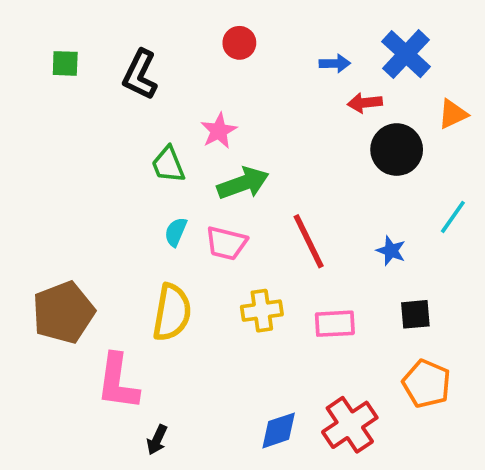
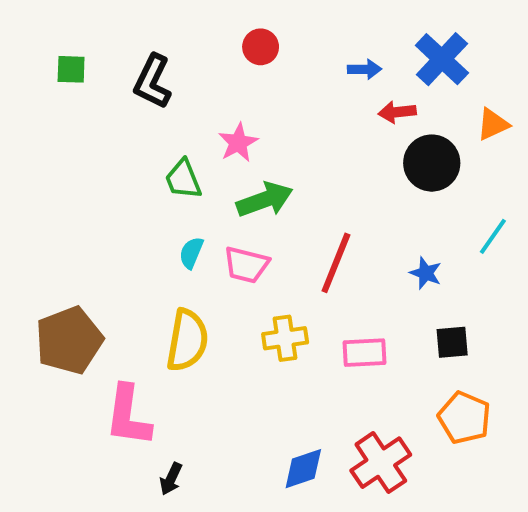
red line: (309, 241) -> (336, 263), turned 48

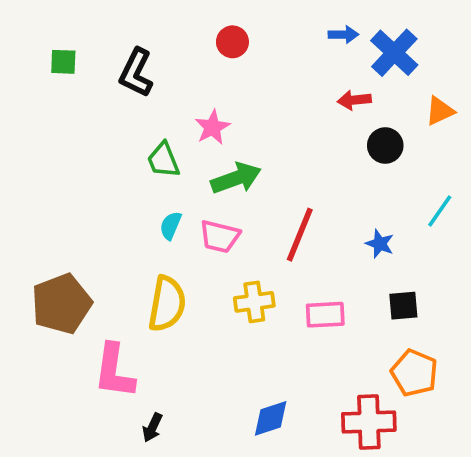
blue arrow: (365, 69) -> (343, 35), moved
black circle: (432, 163) -> (385, 146), size x0.7
red cross: (381, 463) -> (369, 422), moved, turned 32

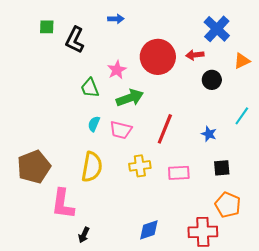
blue arrow: (343, 35) -> (116, 19), moved
red circle: (232, 42) -> (158, 57), moved, size x2.0
green square: (63, 62) -> (47, 27), moved

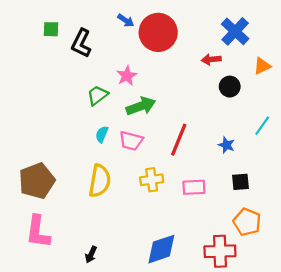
blue arrow: (116, 19) -> (126, 20), turned 35
red circle: (158, 57) -> (158, 32), moved
green trapezoid: (90, 88) -> (98, 95), turned 75
pink L-shape: (63, 204) -> (38, 232), moved
blue diamond: (149, 230) -> (161, 249), size x1.4

